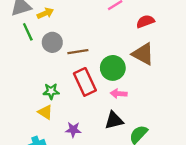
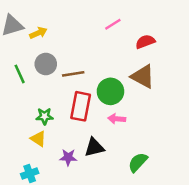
green line: (28, 32) -> (20, 74), moved
red rectangle: (85, 82) -> (81, 106), turned 36
black triangle: (114, 120) -> (94, 147), moved

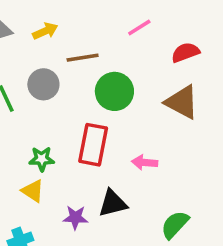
yellow arrow: (38, 33) -> (45, 31), moved
brown line: (73, 74) -> (83, 58), moved
green circle: (110, 91) -> (114, 91), moved

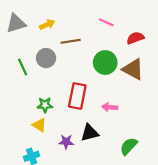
pink line: (139, 28) -> (106, 22), turned 56
green circle: (114, 91) -> (105, 63), moved

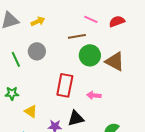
red semicircle: (135, 38) -> (117, 21), moved
brown line: (71, 41) -> (77, 36), moved
green star: (45, 105) -> (12, 93), moved

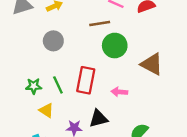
green line: (16, 59) -> (58, 85), moved
brown triangle: (115, 61) -> (152, 64), moved
green star: (12, 93) -> (34, 86), moved

